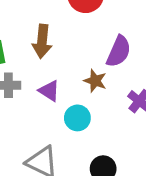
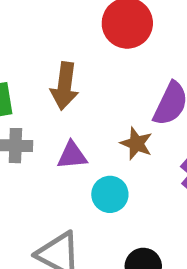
purple triangle: (49, 91) -> (72, 155), turned -40

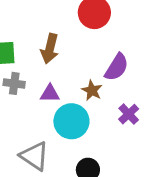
cyan circle: (110, 194) -> (71, 121), size x1.5

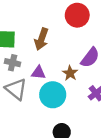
gray triangle: (34, 156) -> (16, 89), moved

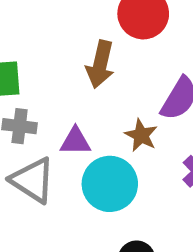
brown arrow: (41, 39) -> (100, 64), moved

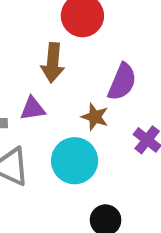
purple triangle: (75, 141) -> (33, 109), moved

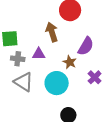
brown arrow: (53, 63) -> (52, 32), turned 150

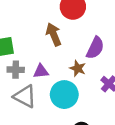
purple triangle: (39, 54) -> (41, 71), moved

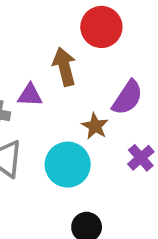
purple triangle: (41, 71) -> (30, 95), moved

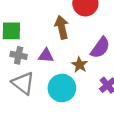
purple triangle: (30, 95) -> (46, 56), moved

